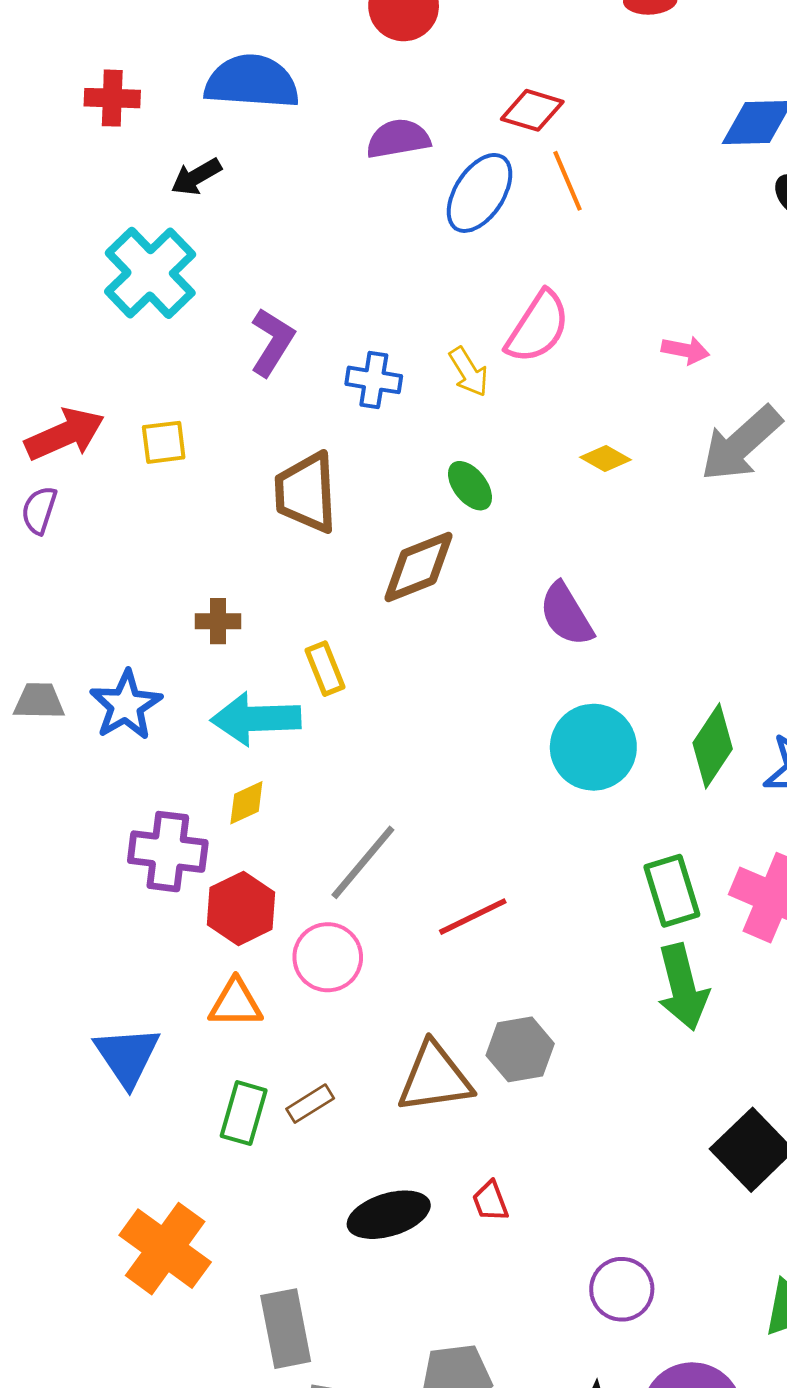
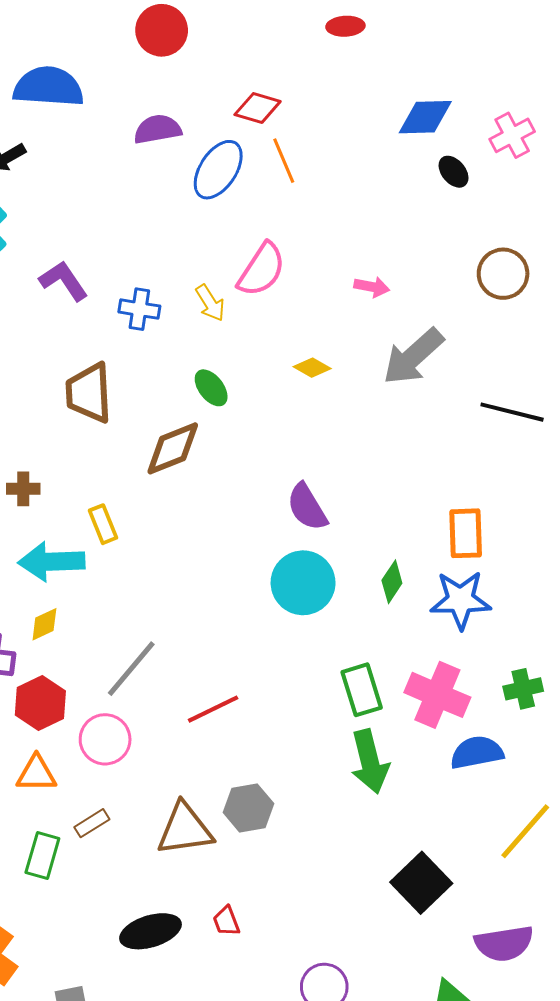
purple L-shape: (272, 342) -> (64, 281), turned -66
purple semicircle: (566, 614) -> (307, 507), moved
green diamond: (713, 746) -> (392, 582), size x0.7
brown rectangle: (310, 1104) -> (92, 823), moved

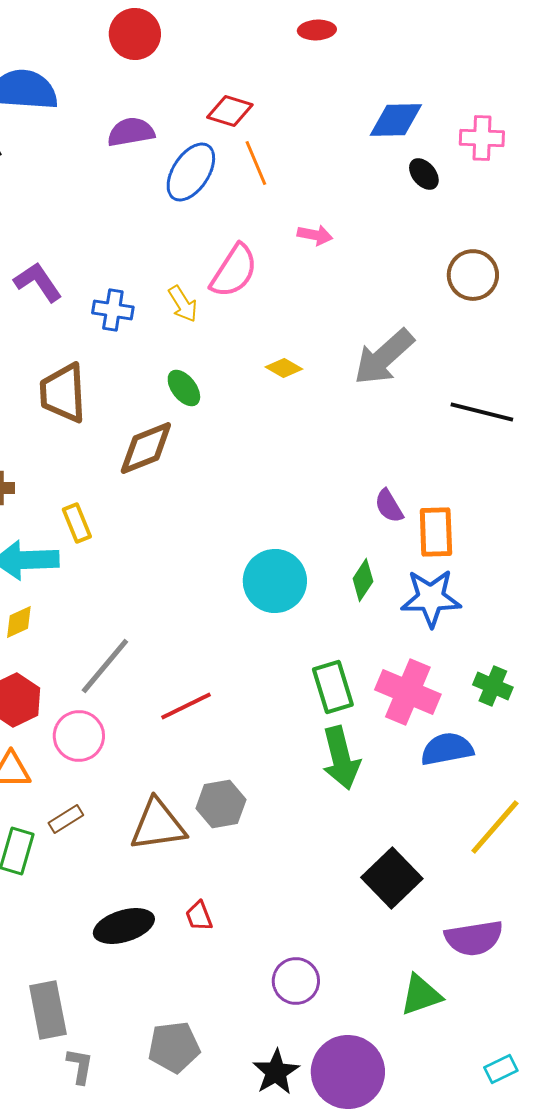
pink cross: (512, 135) -> (482, 138), turned 30
pink arrow: (372, 287) -> (315, 235), moved
purple semicircle: (307, 507) -> (389, 506), moved, size x0.7
green cross: (523, 689) -> (493, 686), turned 36

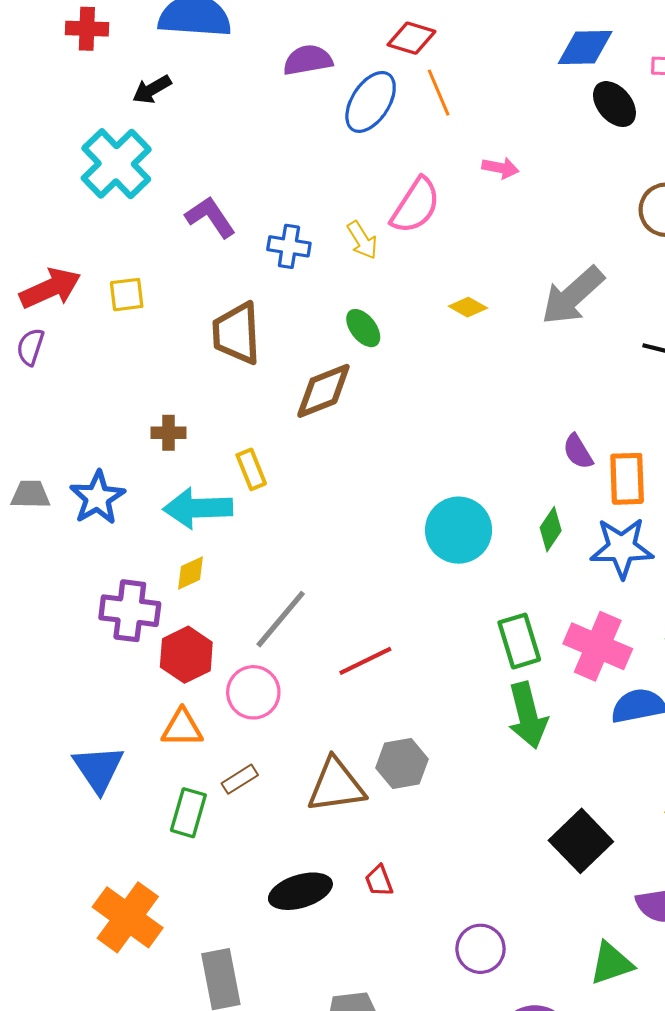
black ellipse: (424, 174) -> (614, 104), size x1.4

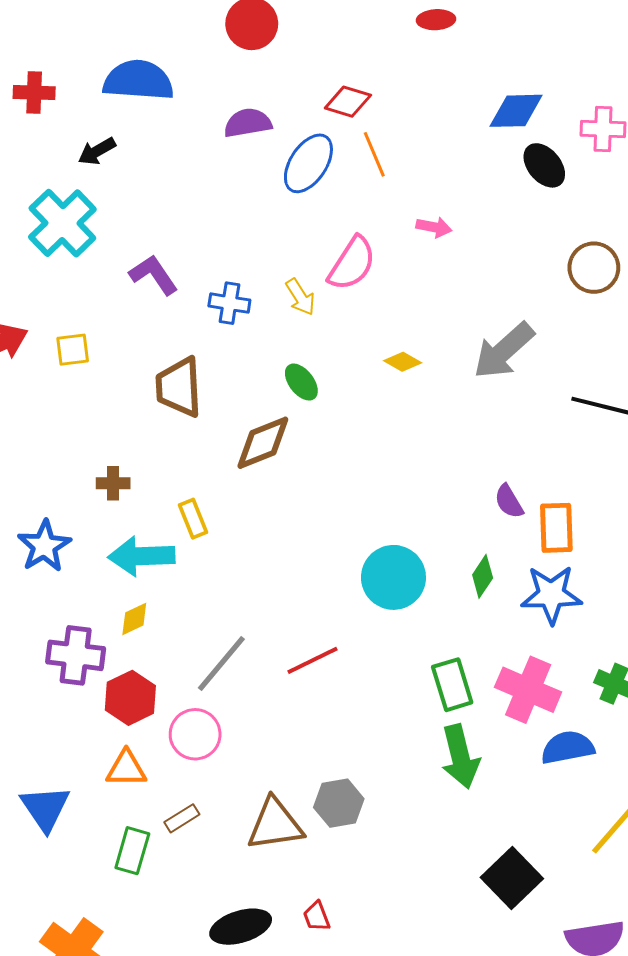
red line: (365, 661) -> (312, 660), moved

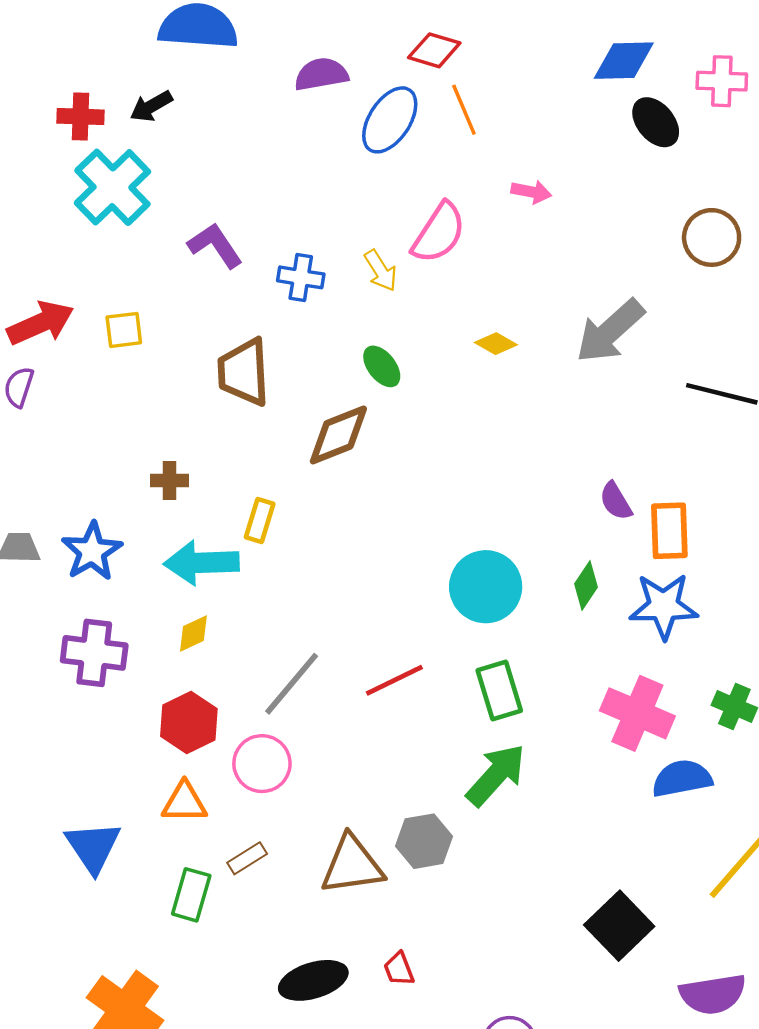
red cross: (34, 93) -> (80, 117), moved
yellow rectangle: (193, 519) -> (260, 521), turned 39
purple cross: (76, 655) -> (94, 653), moved
green rectangle: (452, 685) -> (499, 691), moved
green arrow: (460, 757) -> (496, 775), moved, turned -124

